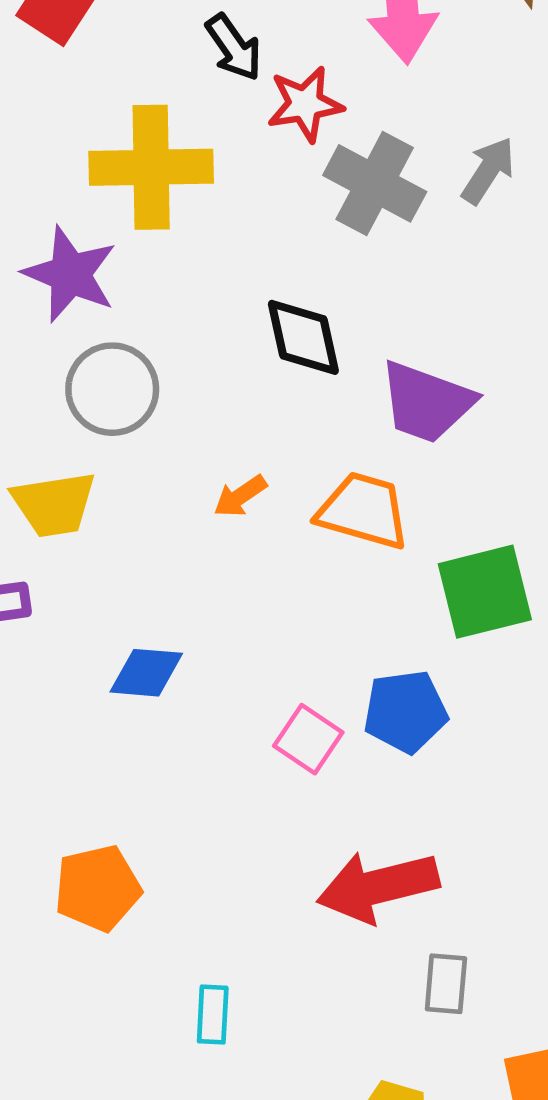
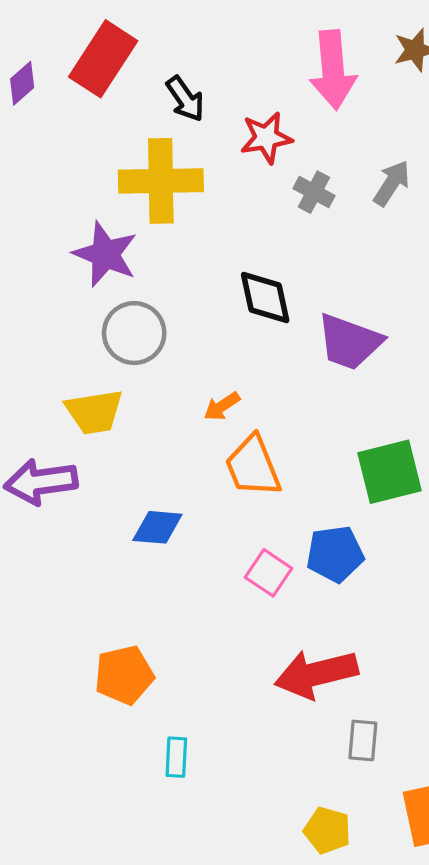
black arrow: (234, 47) -> (185, 99), moved
gray cross: (375, 183) -> (314, 192), size x0.6
orange trapezoid: (363, 511) -> (253, 466), moved, turned -128
cyan rectangle: (213, 1015) -> (176, 757), moved

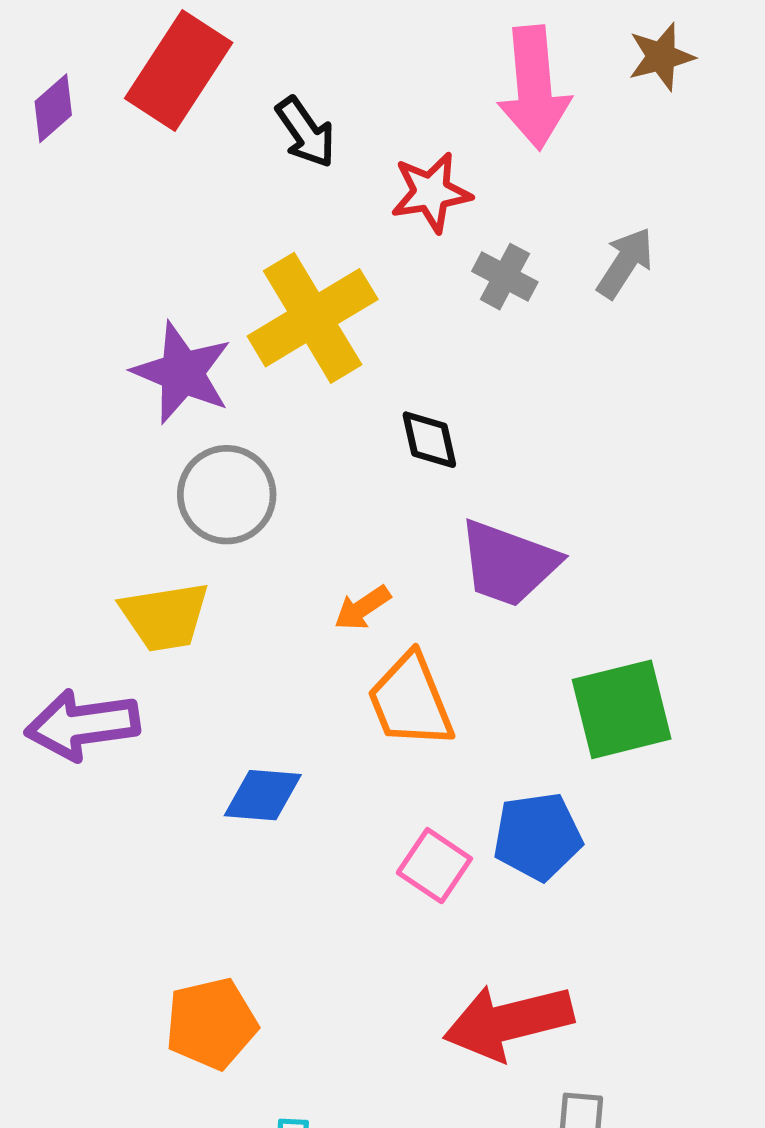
yellow cross: (161, 181) -> (313, 318), moved, turned -30
black diamond: (265, 298) -> (429, 440), size x0.7
purple trapezoid: (350, 342) -> (508, 563), moved

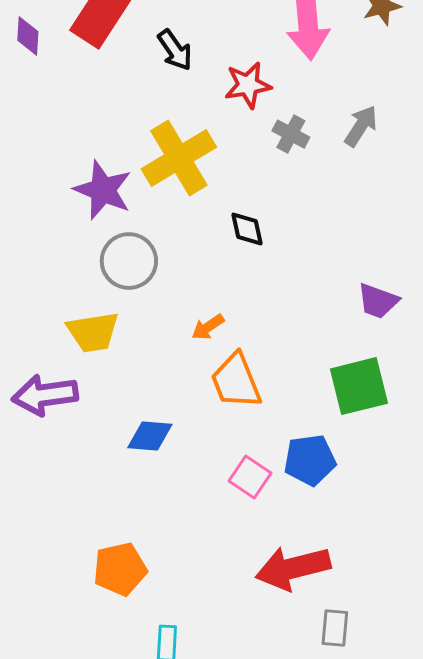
purple diamond: (53, 108) -> (28, 36), turned -45
purple trapezoid: (508, 563) -> (378, 301), moved, size x0.7

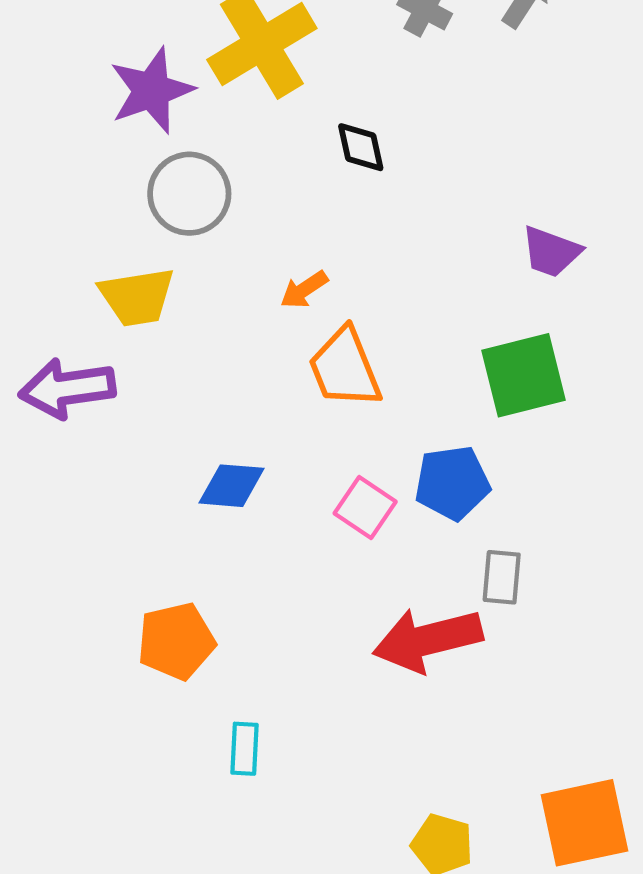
purple star: (103, 190) -> (152, 91), turned 30
blue diamond: (150, 436) -> (231, 486), moved
gray rectangle: (335, 628) -> (502, 577), moved

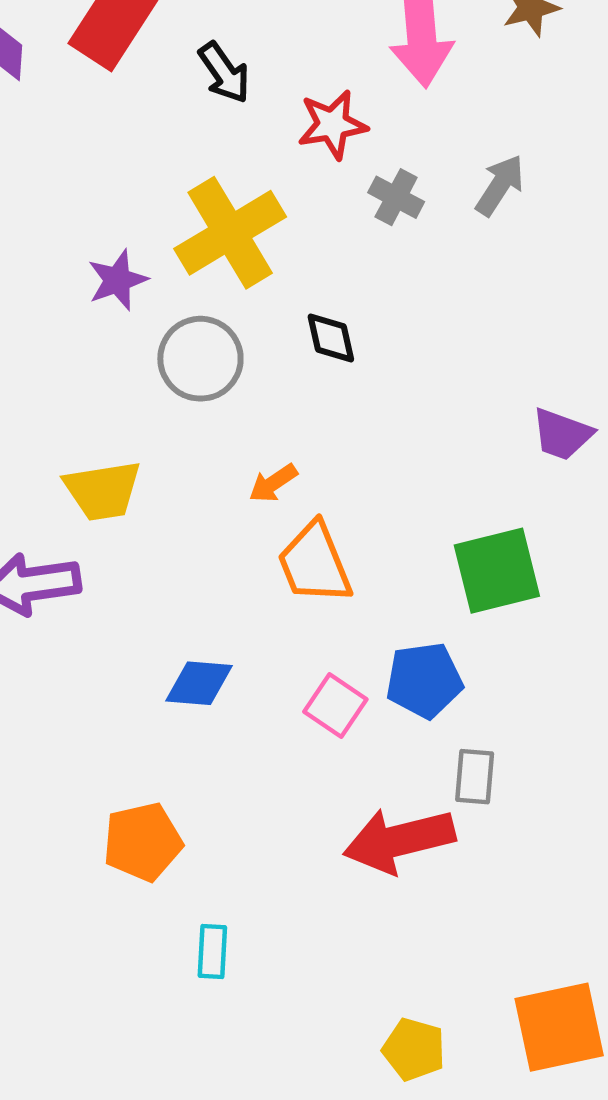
purple star: (152, 91) -> (117, 280), size x0.7
gray circle: (189, 194) -> (200, 359), moved
purple trapezoid: (551, 252) -> (562, 434), moved

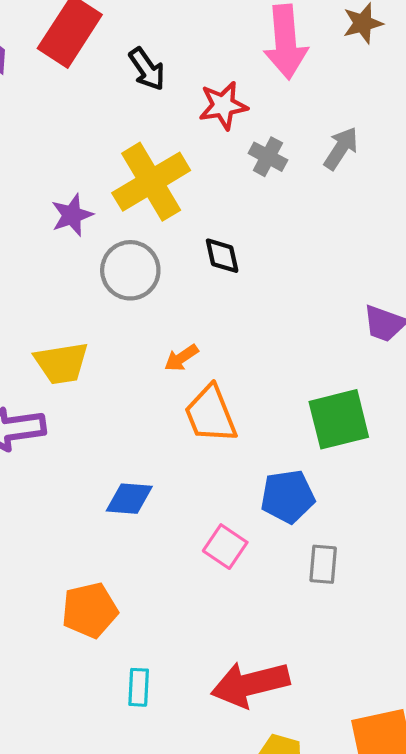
pink square: (335, 705) -> (225, 547), moved
red arrow: (399, 840) -> (250, 684), moved

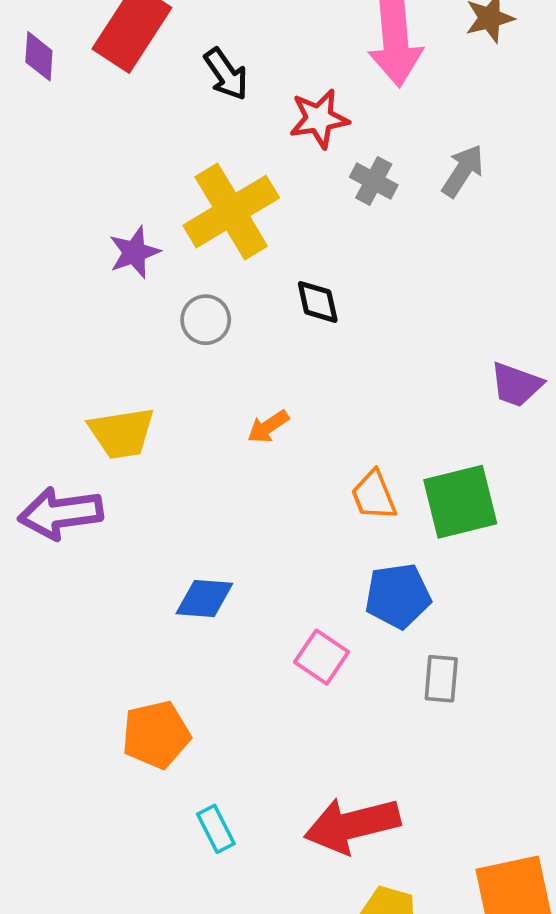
gray circle: (130, 270) -> (206, 320), size x0.7
orange trapezoid: (211, 414) -> (374, 495), moved, size x0.7
cyan rectangle: (139, 687) -> (216, 829), turned -30

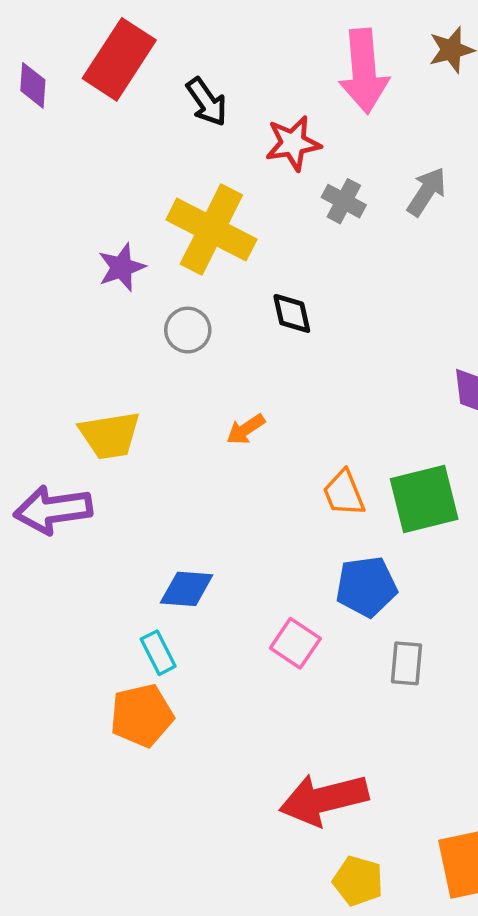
yellow cross: (231, 212) -> (211, 230), turned -32
cyan rectangle: (216, 829) -> (158, 653), moved

